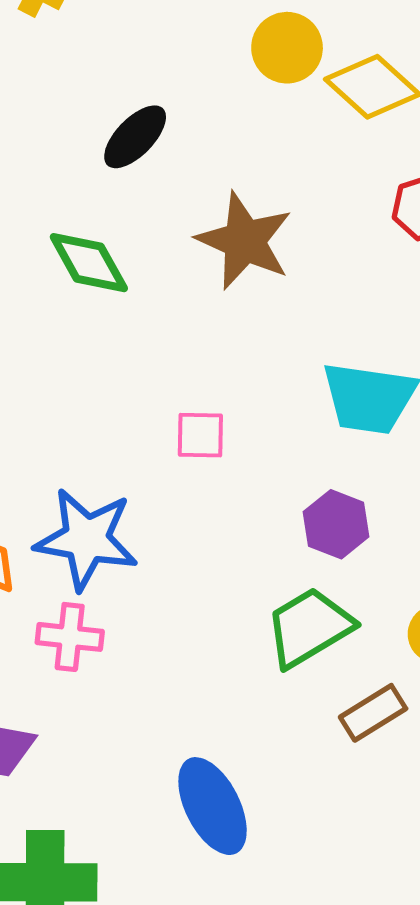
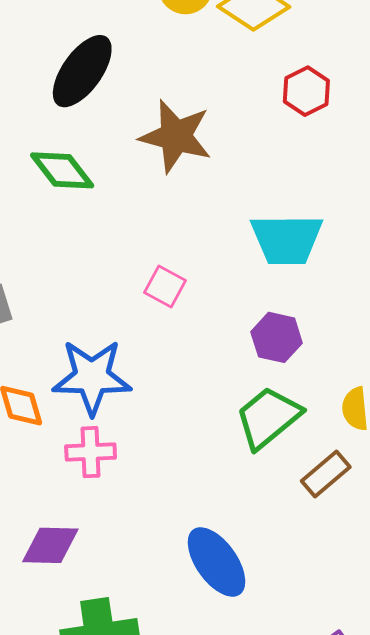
black ellipse: (135, 137) -> (82, 71), size x1.4
pink square: (200, 435) -> (165, 286), turned 36

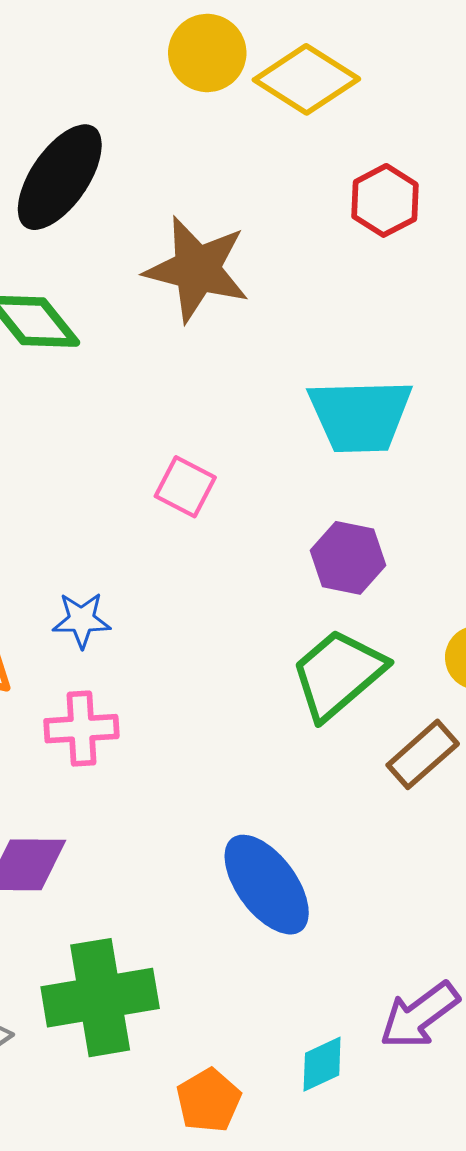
blue star: (92, 377) -> (82, 620), size x0.5

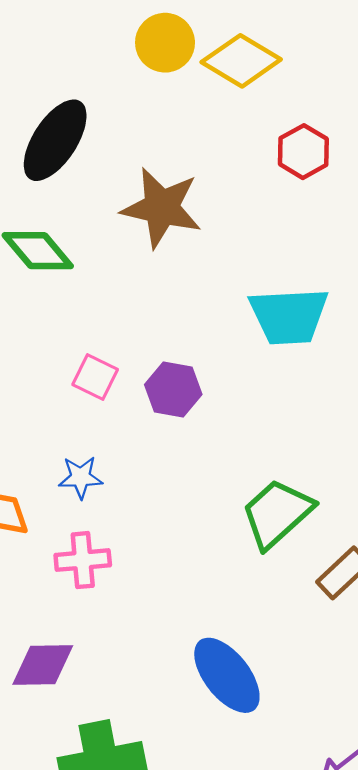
pink square: (185, 487) -> (95, 377), moved
purple hexagon: (348, 558) -> (173, 389), moved

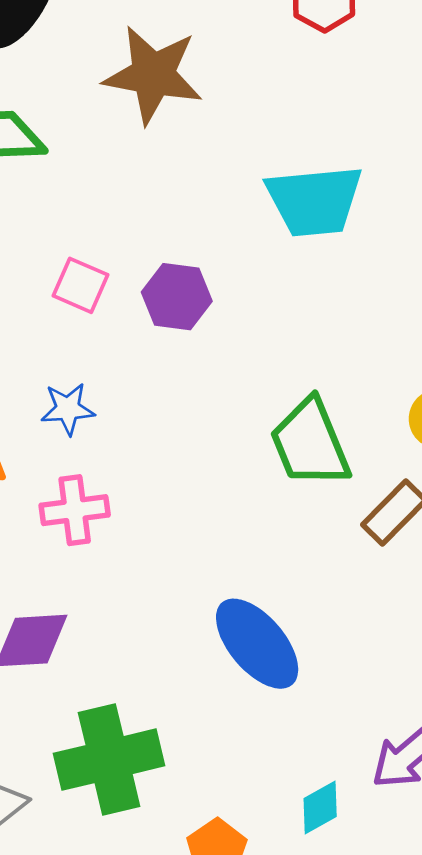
green trapezoid: (277, 513) -> (310, 443), turned -68

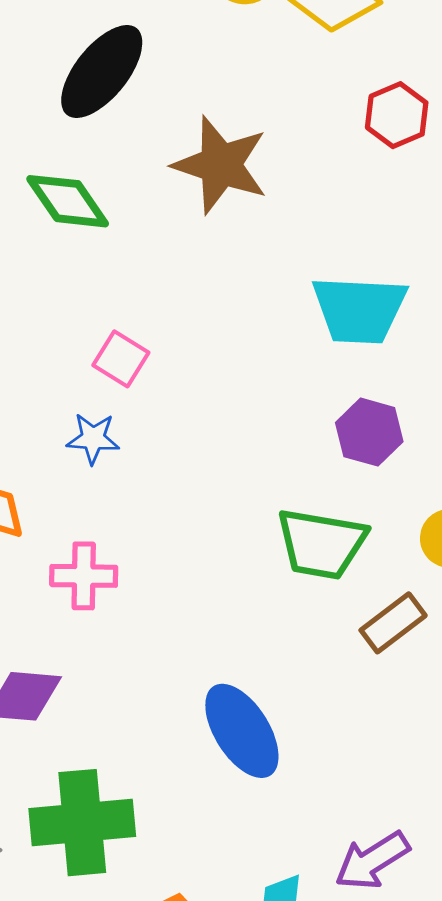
purple hexagon: (177, 297) -> (369, 432), moved
blue star: (68, 409) -> (93, 438), moved
green trapezoid: (310, 443) -> (321, 544), turned -66

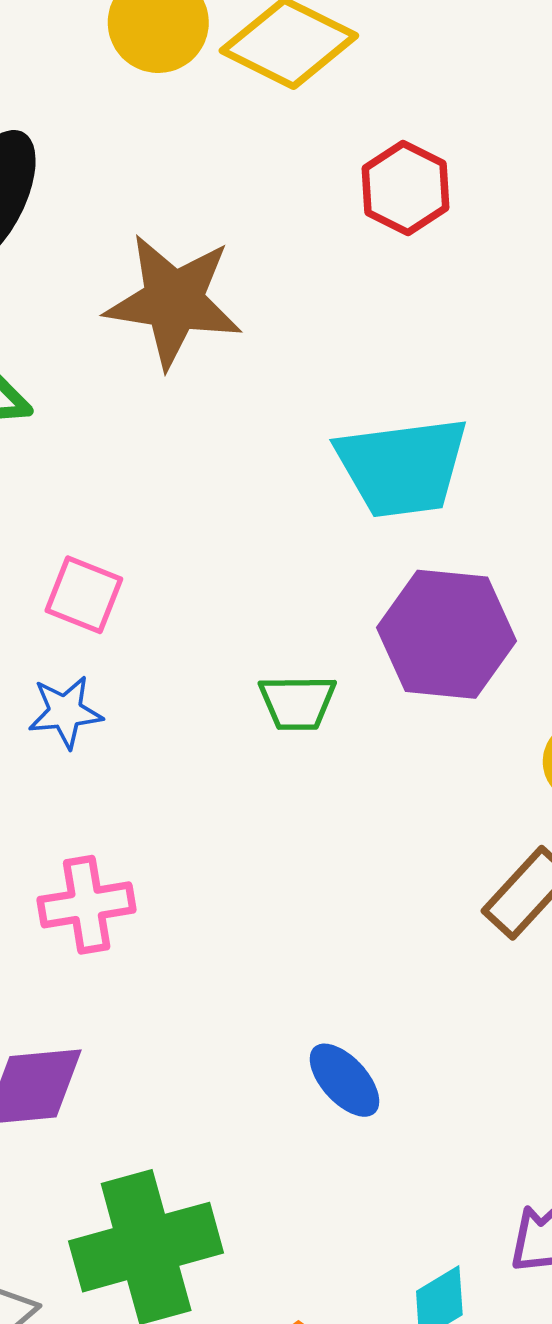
purple hexagon: (369, 432) -> (447, 634), size x1.4
green trapezoid: (321, 544) -> (297, 702), moved, size x0.6
blue ellipse: (242, 731) -> (345, 1080), size x0.6

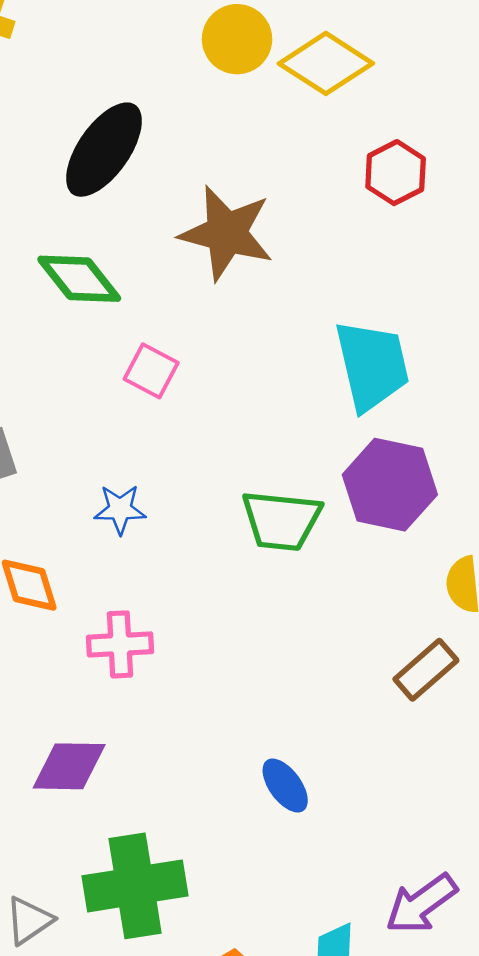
cyan trapezoid: (402, 467) -> (372, 365), turned -102
pink square: (84, 595) -> (151, 371), moved
green trapezoid: (297, 702) -> (281, 520), size x1.5

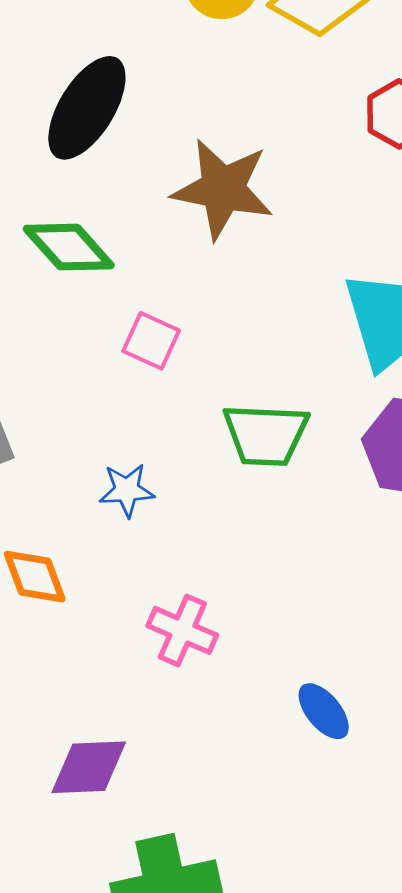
green trapezoid: (281, 520) -> (266, 435), moved
pink cross: (120, 644) -> (182, 630), moved, turned 30
blue ellipse: (285, 786) -> (324, 711), moved

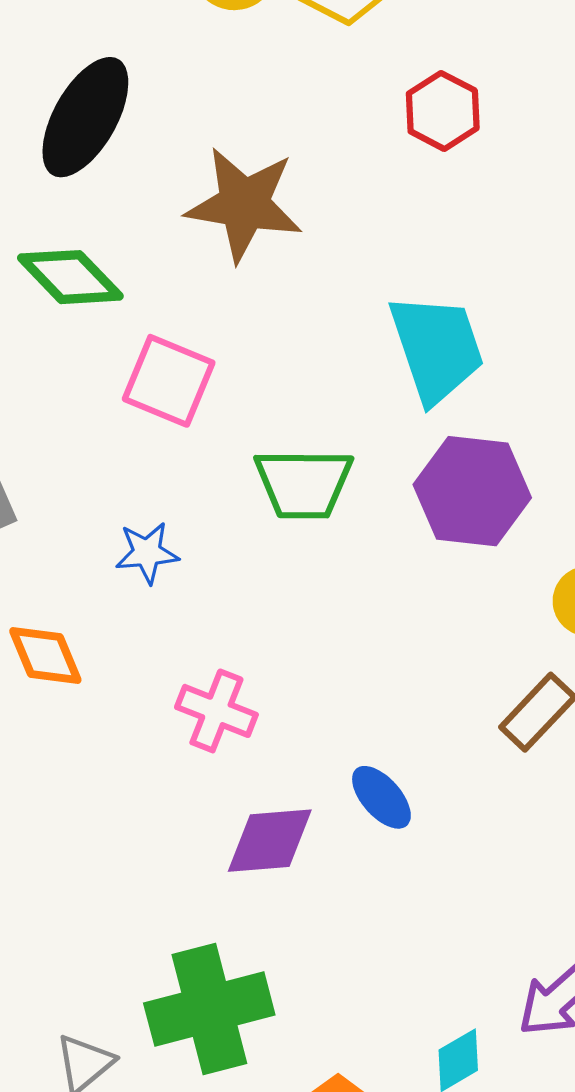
pink square: (151, 341) -> (169, 381), size x1.4
purple diamond: (89, 767) -> (270, 841), moved

